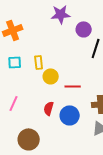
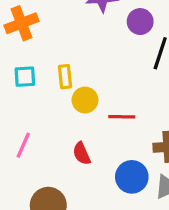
red semicircle: (49, 108) -> (82, 153), turned -40
blue circle: (70, 115) -> (132, 177), moved

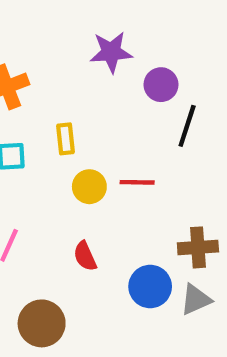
yellow rectangle: (65, 77) -> (65, 139), moved
red line: (122, 117) -> (137, 182), moved

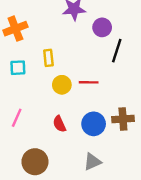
blue circle: (150, 287) -> (94, 124), moved
gray triangle: (196, 300) -> (92, 162), moved

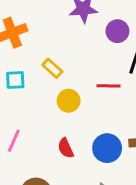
yellow rectangle: (48, 58) -> (52, 68), turned -42
red line: (89, 82) -> (109, 86), moved

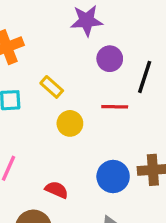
purple circle: (117, 31) -> (110, 59), moved
red semicircle: (66, 148) -> (57, 190), moved, turned 138

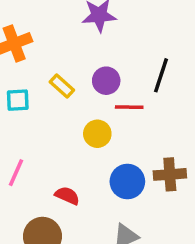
purple circle: (110, 59) -> (106, 81), moved
yellow circle: (70, 123) -> (97, 134), moved

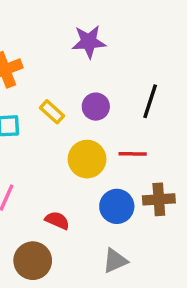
red line: (129, 107) -> (133, 154), moved
yellow circle: (97, 134) -> (87, 159), size x1.4

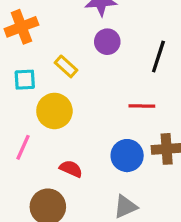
purple circle: (96, 107) -> (107, 42), moved
yellow circle: (87, 159) -> (54, 111), moved

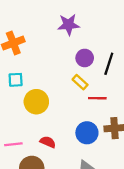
purple circle: (107, 42) -> (85, 58), moved
yellow rectangle: (66, 66) -> (80, 82), moved
pink line: (23, 147) -> (13, 144), moved, turned 60

